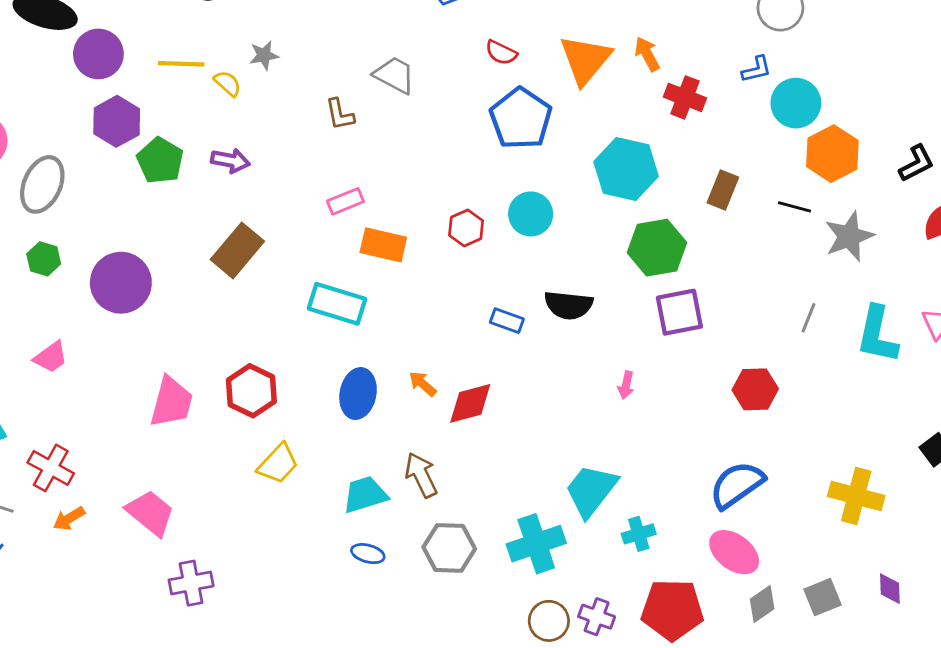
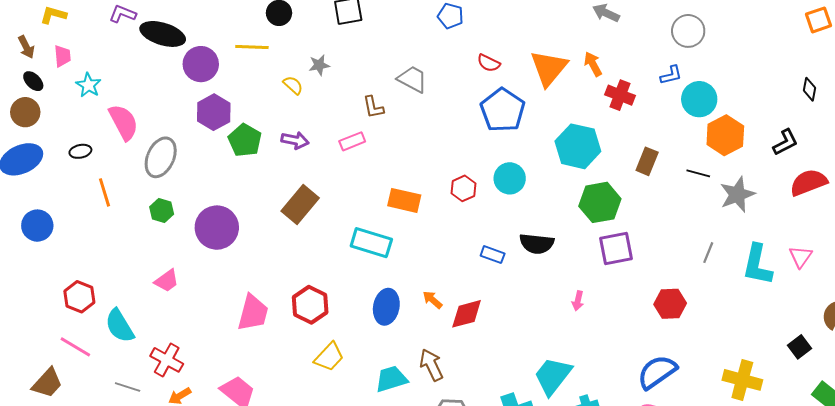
yellow line: (181, 64) -> (252, 47), moved
pink rectangle: (345, 201) -> (352, 141), moved

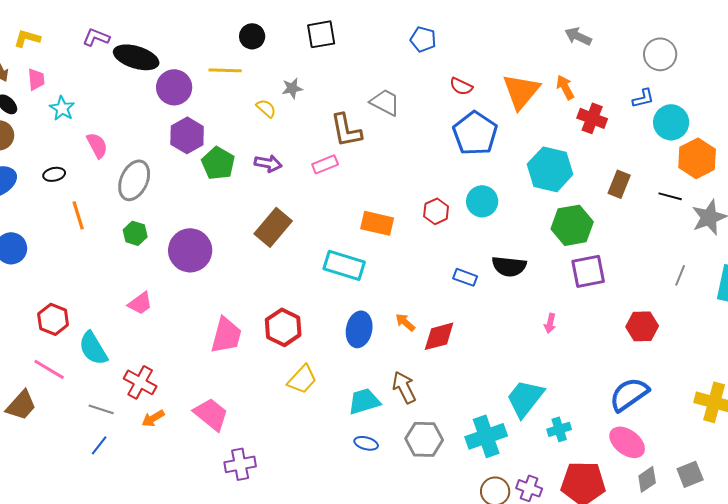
brown L-shape: (373, 107) -> (346, 130), size x1.5
pink semicircle: (124, 122) -> (97, 145), size x0.7

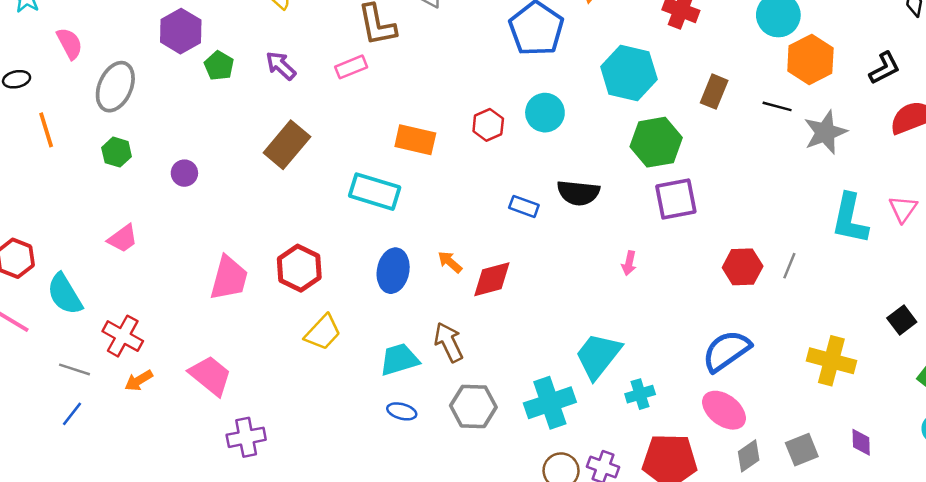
green pentagon: (218, 163) -> (219, 66), size x0.7
purple arrow: (268, 163) -> (281, 66), turned -148
purple circle: (190, 250) -> (184, 173), size x0.5
gray line: (680, 275) -> (789, 266), moved

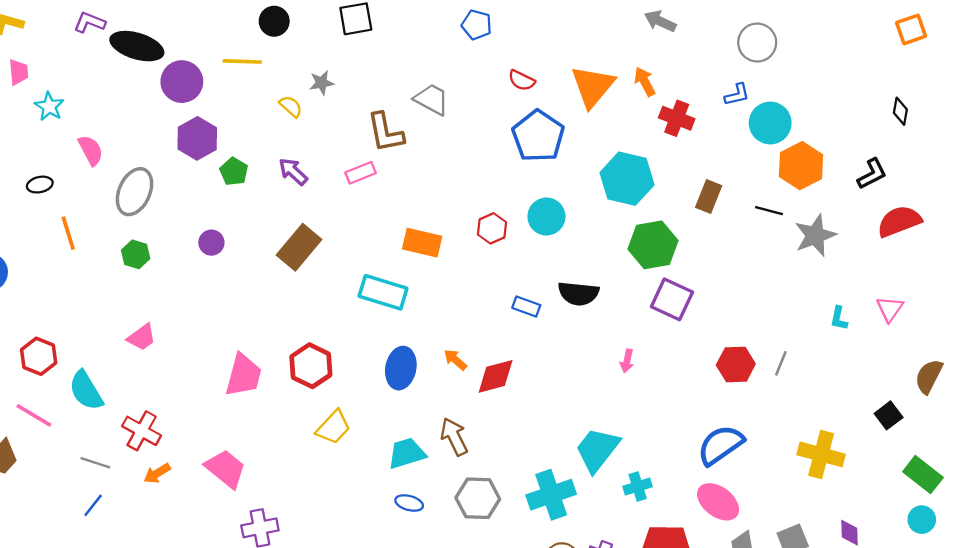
purple circle: (184, 173) -> (211, 243), moved
purple square: (676, 199) -> (672, 299), turned 36
cyan L-shape: (850, 219) -> (839, 318), size x0.5

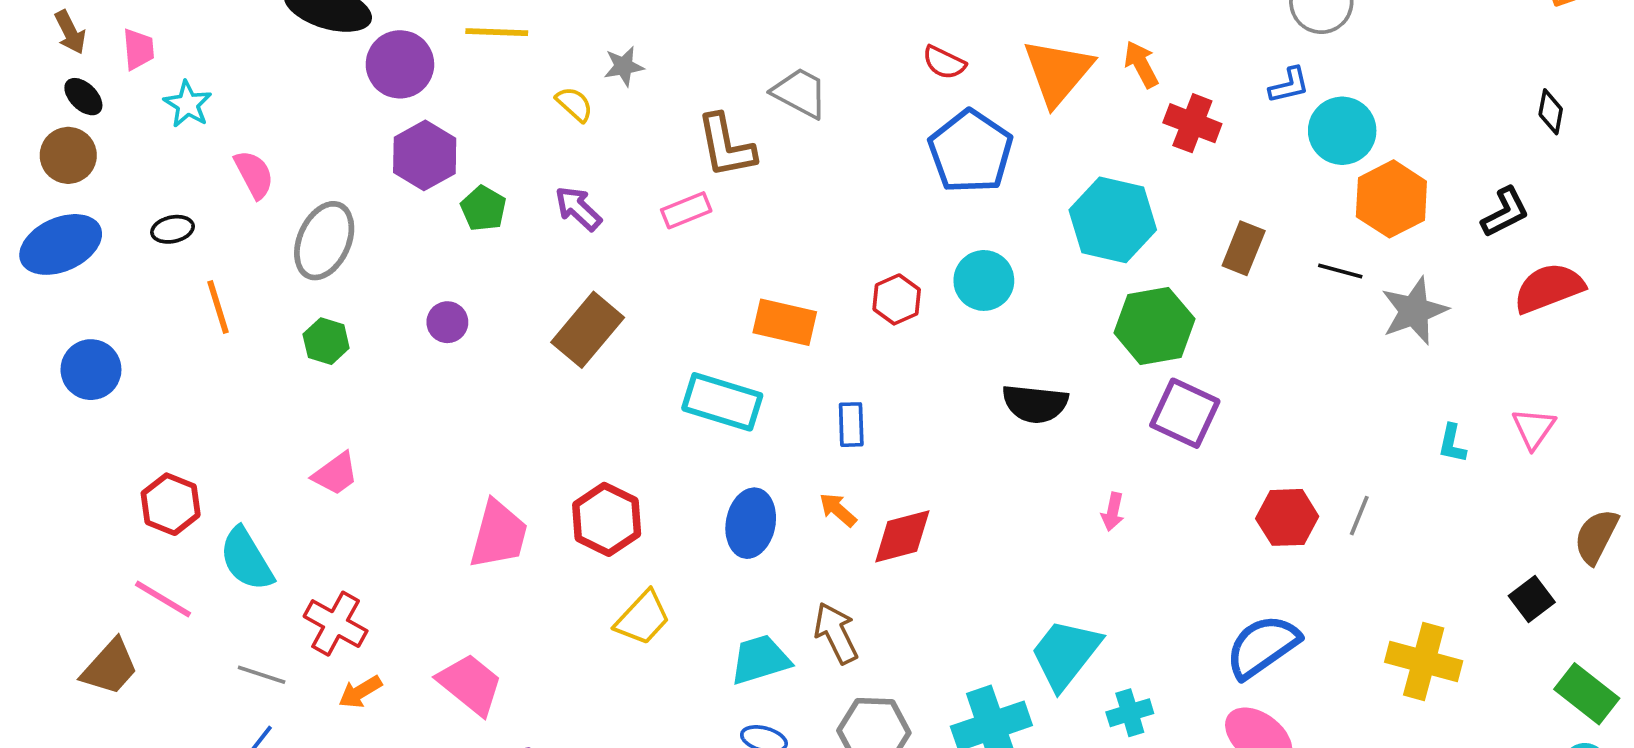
blue rectangle: (526, 306) -> (851, 425), moved, turned 68

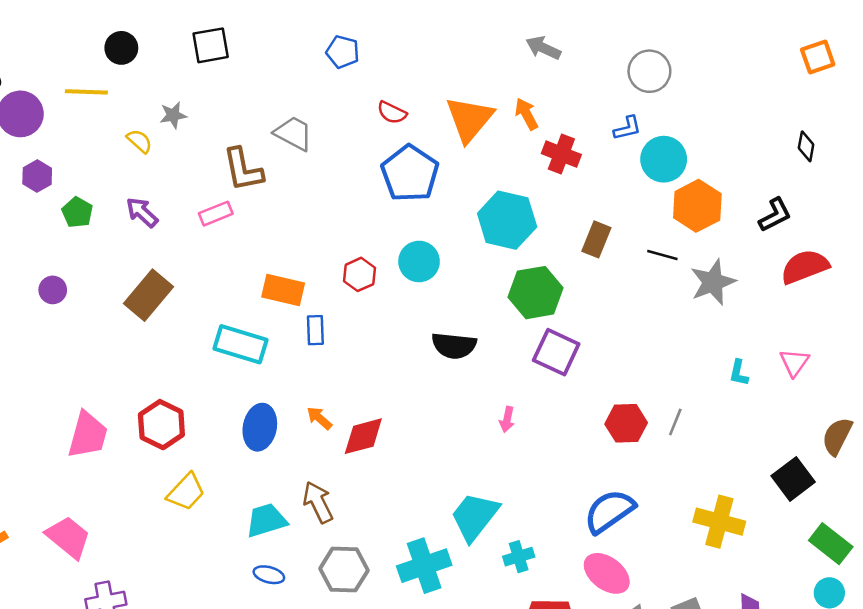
purple hexagon: (425, 155) -> (37, 176), size x0.7
blue rectangle: (851, 425) -> (315, 330), moved
black square: (1532, 599) -> (793, 479), size x1.4

